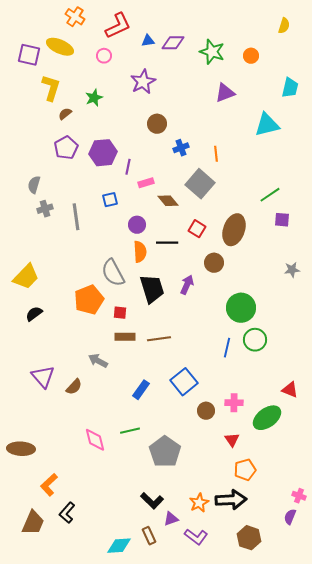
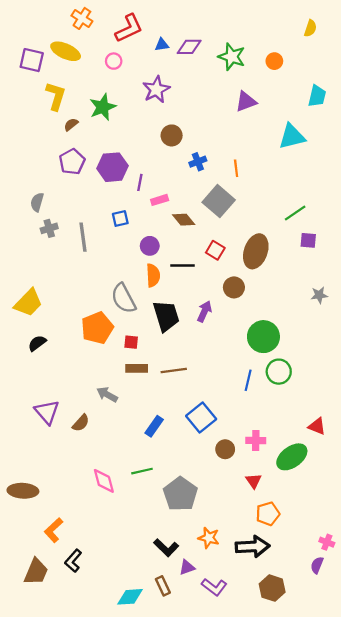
green star: (94, 98) -> (103, 107), size x1.4
orange star: (199, 503) -> (209, 538), moved, turned -30

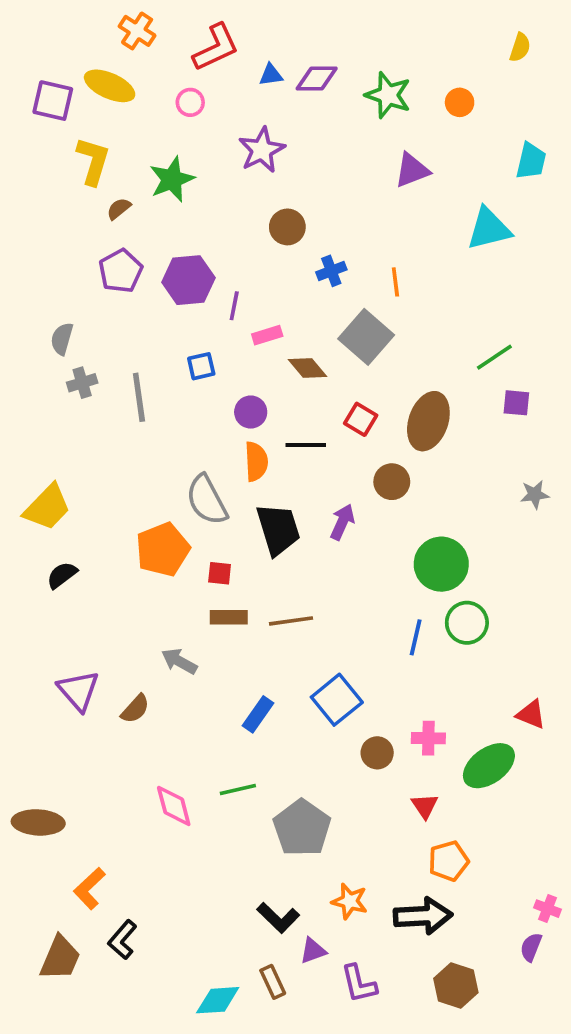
purple L-shape: (214, 587) -> (359, 984), turned 40

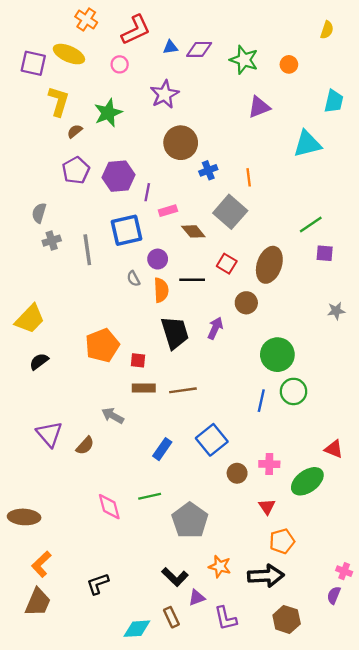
brown circle: (287, 227) -> (181, 143), size x1.5
blue square: (201, 366) -> (127, 230), size x1.8
gray semicircle: (207, 500) -> (133, 279), moved, size x0.5
orange L-shape: (89, 888) -> (41, 564), moved
black L-shape: (122, 940) -> (98, 584), moved, turned 30

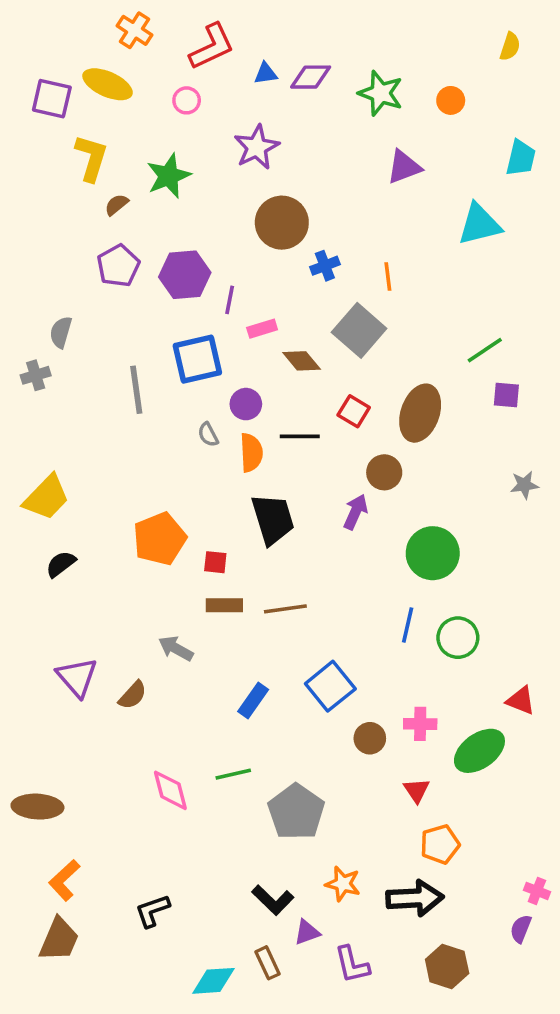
gray cross: (52, 241) -> (36, 375), moved
purple arrow: (215, 328) -> (355, 512), moved
green circle: (294, 391) -> (458, 638), moved

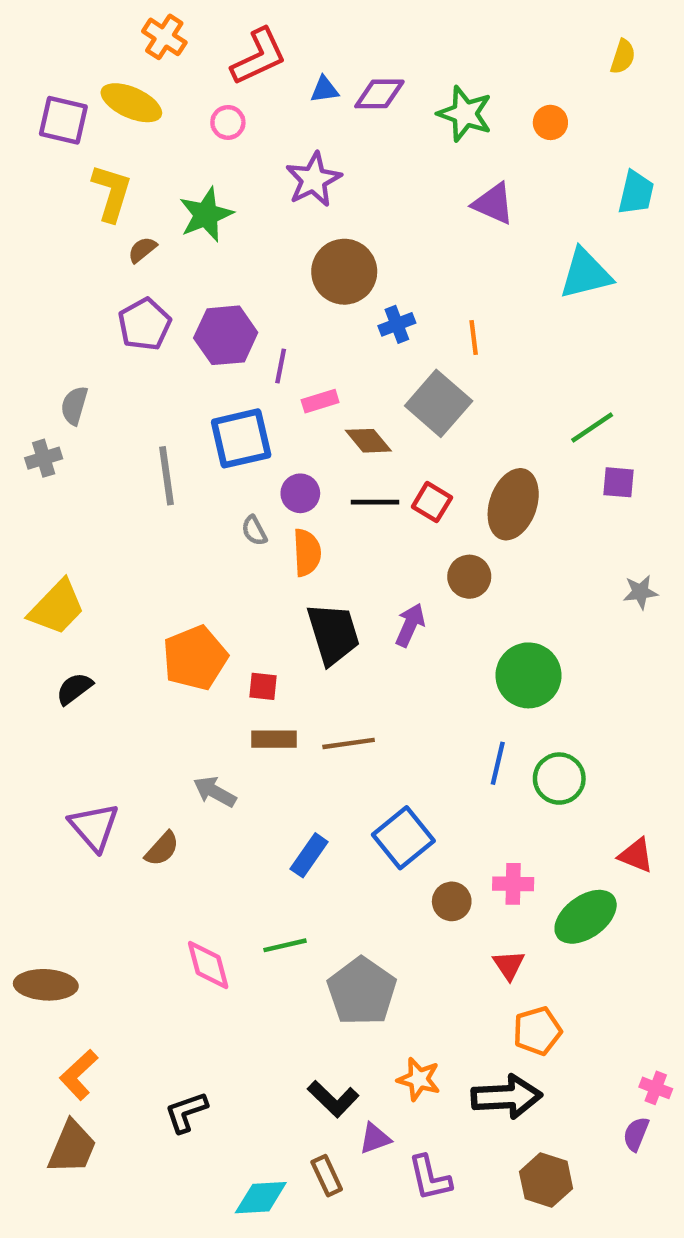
purple triangle: (404, 167) -> (493, 204), turned 45
black line: (300, 436) -> (375, 502), moved
purple arrow: (355, 512) -> (410, 625), moved

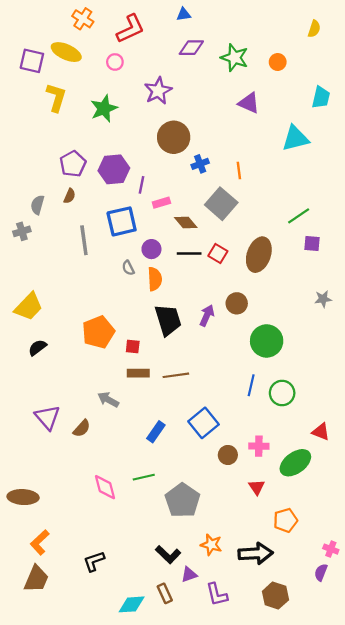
blue triangle: (324, 90) -> (184, 14), moved
brown semicircle: (142, 250) -> (70, 196), moved, turned 152
brown circle: (469, 577) -> (237, 303), moved
orange pentagon: (537, 1031) -> (285, 520), moved

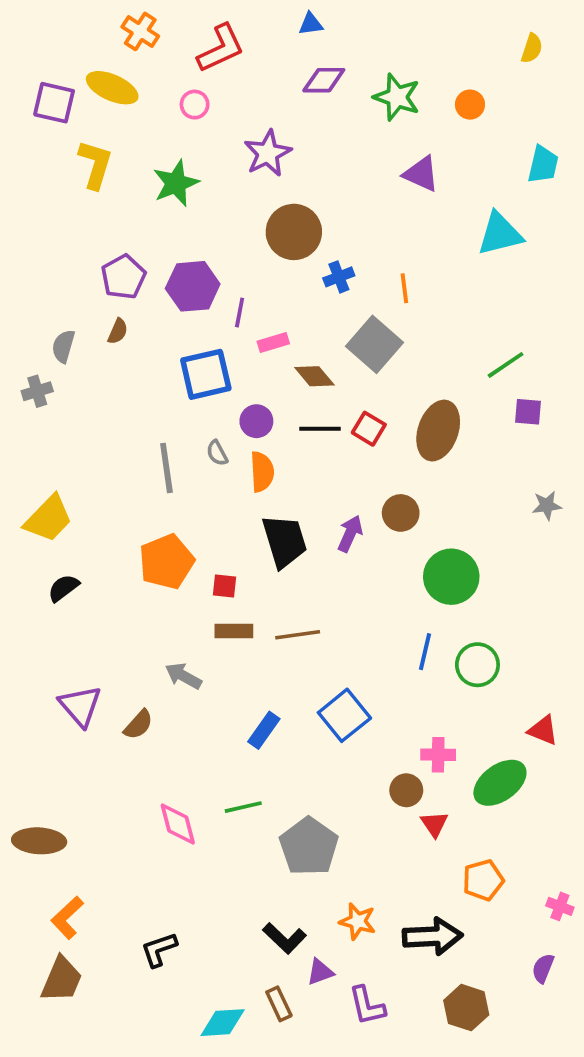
gray line: (84, 240) -> (166, 468), moved
brown circle: (228, 455) -> (406, 790), moved
pink cross: (331, 549) -> (560, 906), moved

